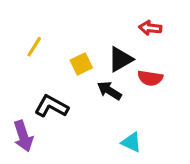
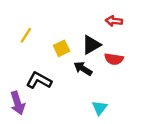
cyan triangle: (131, 142) -> (100, 108), turned 42

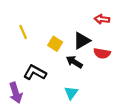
yellow line: (26, 35) -> (23, 32), turned -56
yellow square: (62, 48) -> (55, 44), turned -32
cyan triangle: (100, 108) -> (71, 93), moved

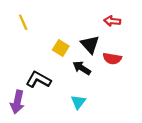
yellow line: (23, 32) -> (23, 22), moved
black triangle: (82, 41) -> (90, 45), turned -42
purple arrow: (16, 93) -> (17, 102), turned 30

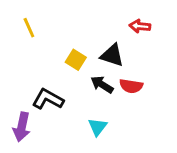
black triangle: (90, 45) -> (112, 55), turned -30
red semicircle: (112, 59) -> (131, 86), moved

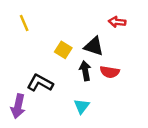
black arrow: (102, 85) -> (85, 71), turned 48

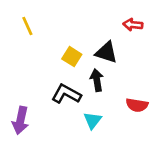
red semicircle: (110, 72) -> (137, 105), moved
black L-shape: (40, 83) -> (66, 94), moved

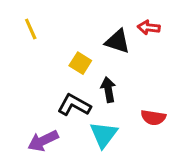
black triangle: (106, 52) -> (118, 41), moved
purple arrow: (20, 120) -> (43, 141), moved, turned 52
cyan triangle: (93, 120) -> (104, 135), size x1.4

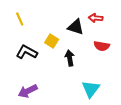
black L-shape: (74, 105) -> (27, 52), moved
red semicircle: (153, 117) -> (102, 46), moved
cyan triangle: (104, 135) -> (91, 89), moved

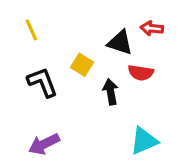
red semicircle: (102, 46) -> (141, 73), moved
black L-shape: (27, 52) -> (42, 82), turned 40
cyan triangle: (91, 89) -> (144, 141), turned 30

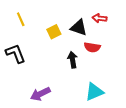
yellow square: (82, 65) -> (54, 32), moved, turned 32
black L-shape: (42, 82) -> (16, 53), moved
purple arrow: (44, 144) -> (40, 94), moved

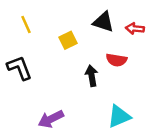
red arrow: (99, 18) -> (135, 29), moved
black triangle: (79, 28) -> (103, 22), moved

